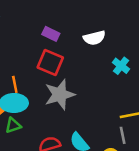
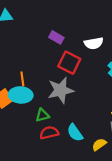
red square: (50, 62) -> (69, 63), moved
green triangle: (13, 125) -> (42, 115), moved

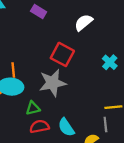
purple rectangle: (56, 37) -> (39, 11), moved
white semicircle: (94, 43) -> (84, 22), moved, turned 150

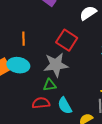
orange line: (13, 70) -> (23, 39), moved
green triangle: (33, 108) -> (50, 85), moved

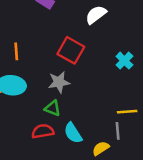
gray star: (56, 65) -> (59, 82), size x0.7
green triangle: (50, 85) -> (53, 108), turned 32

